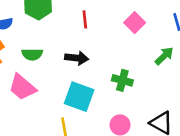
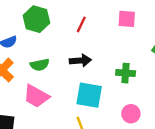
red line: (85, 19) -> (81, 24), turned 42
pink square: (135, 23) -> (127, 19), turned -30

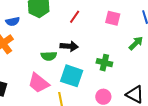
green semicircle: (40, 65) -> (49, 56), moved
pink trapezoid: (36, 96) -> (39, 83), moved

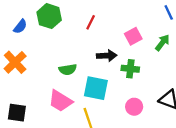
pink square: (113, 18) -> (133, 36), moved, turned -35
blue semicircle: (13, 21) -> (20, 27), moved, turned -32
black arrow: (69, 46) -> (107, 56), moved

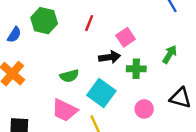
pink square: (133, 36) -> (126, 37), moved
green arrow: (162, 43) -> (170, 54), moved
cyan square: (96, 88) -> (101, 93), turned 30

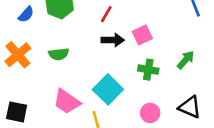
black arrow: (110, 57) -> (113, 40), moved
green semicircle: (69, 76) -> (59, 54), moved

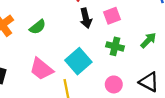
black arrow: (113, 40) -> (86, 18), turned 72
green semicircle: (59, 54) -> (38, 27), turned -36

